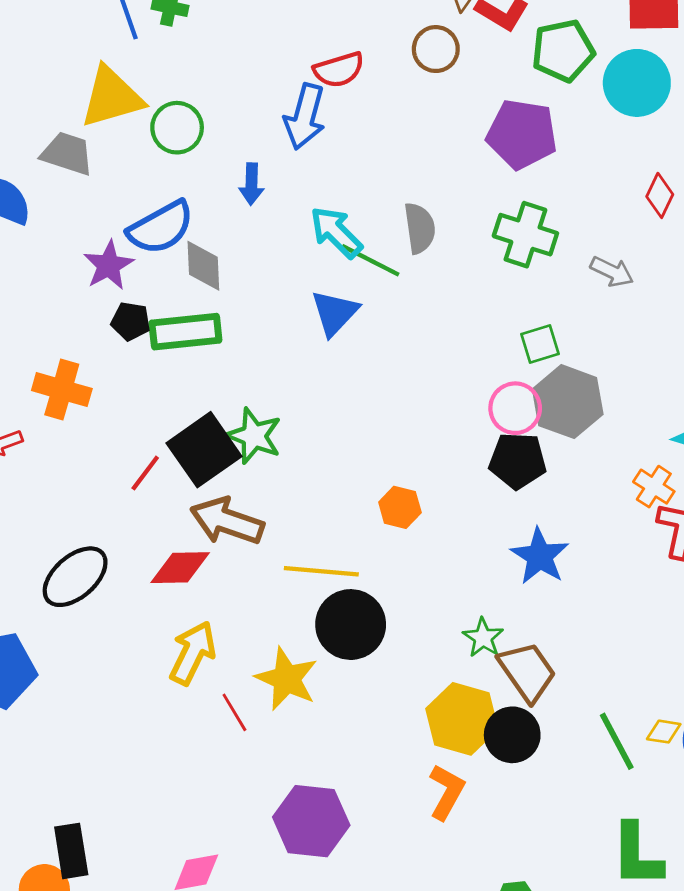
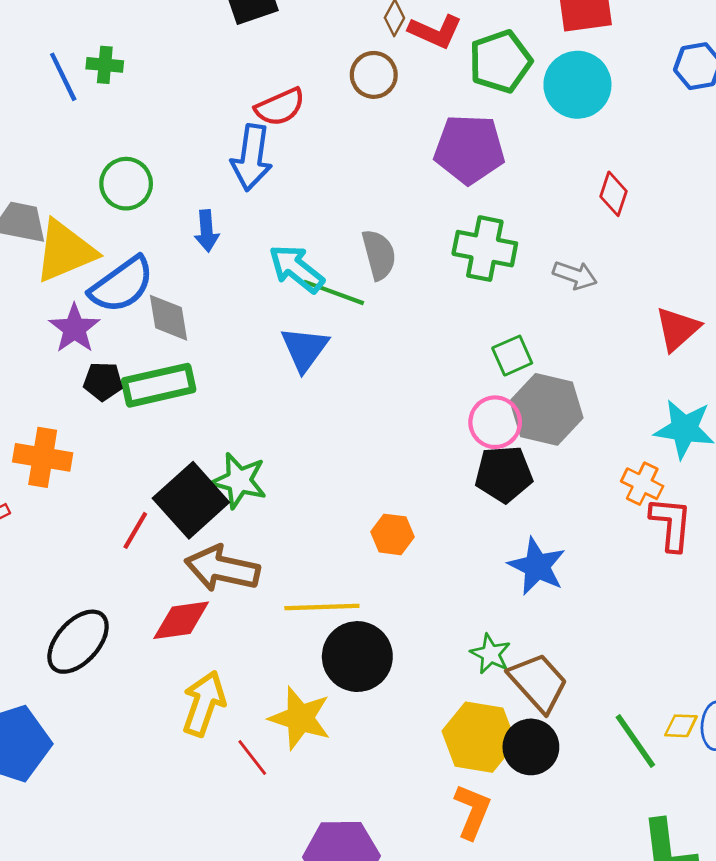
yellow triangle: (112, 97) -> (65, 251), moved

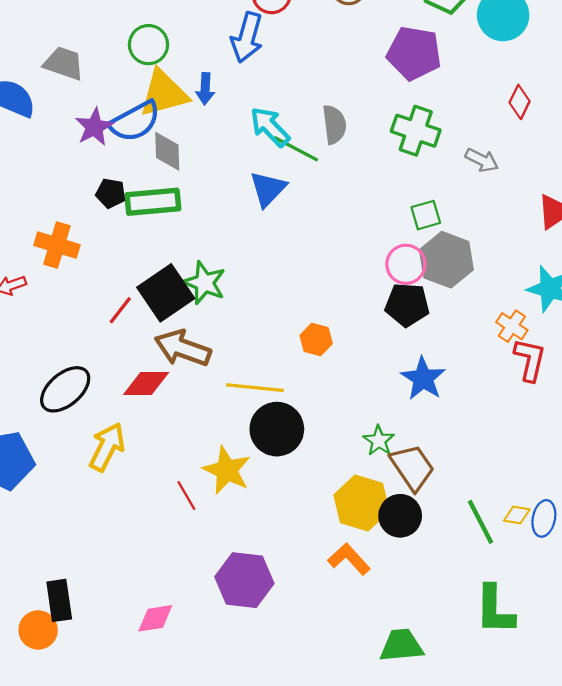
yellow triangle: (65, 251) -> (164, 93), moved
purple star: (74, 328) -> (94, 127), moved
yellow arrow: (204, 703) -> (107, 447), moved
orange L-shape: (472, 811) -> (349, 559), turned -72

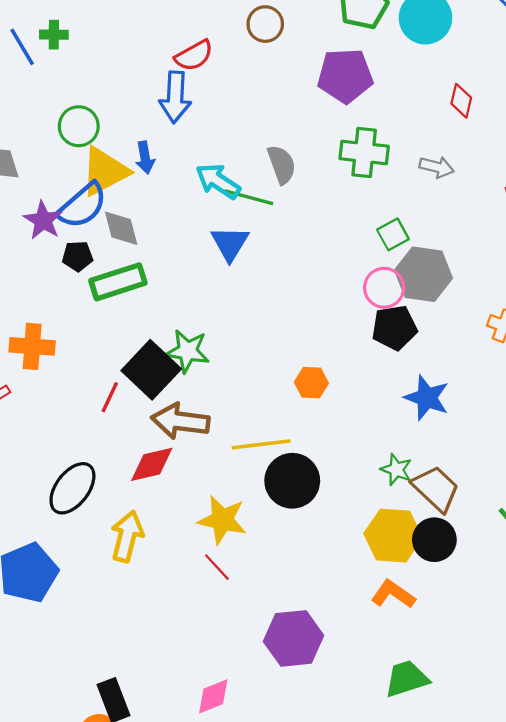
black pentagon: (111, 193) -> (77, 256), moved
yellow star: (227, 470) -> (222, 520), moved
green trapezoid: (401, 646) -> (407, 679), moved

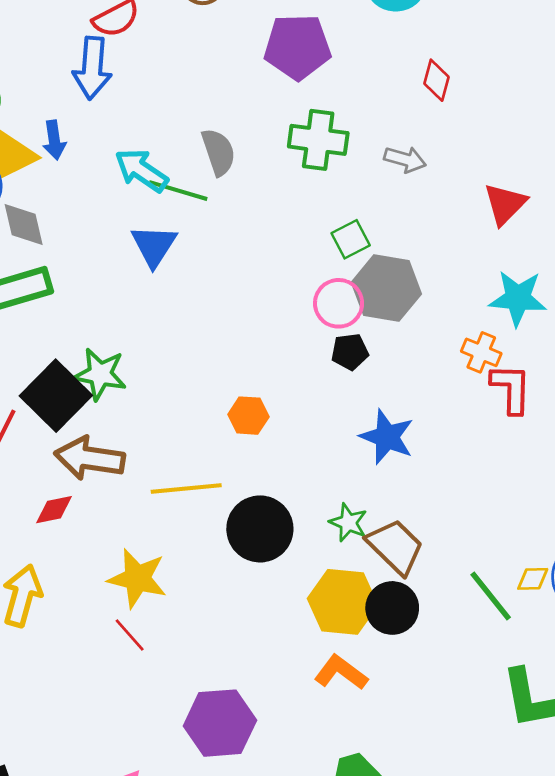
black pentagon: (394, 328) -> (350, 352), size x0.7
red diamond: (152, 464) -> (54, 510), size x0.7
black circle: (292, 481) -> (260, 529), moved

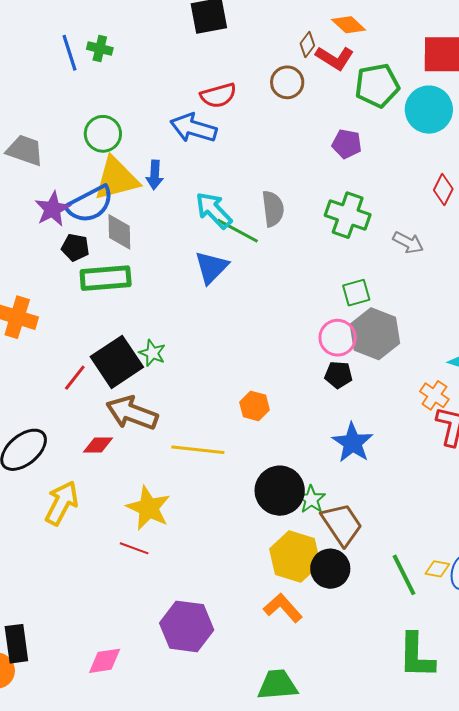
purple pentagon: (298, 47) -> (347, 144), size x0.6
blue arrow: (92, 68) -> (193, 128), turned 90
green star: (100, 374) -> (152, 353), size x0.7
black circle: (260, 529) -> (280, 491), moved
red line: (130, 635) -> (134, 548), turned -40

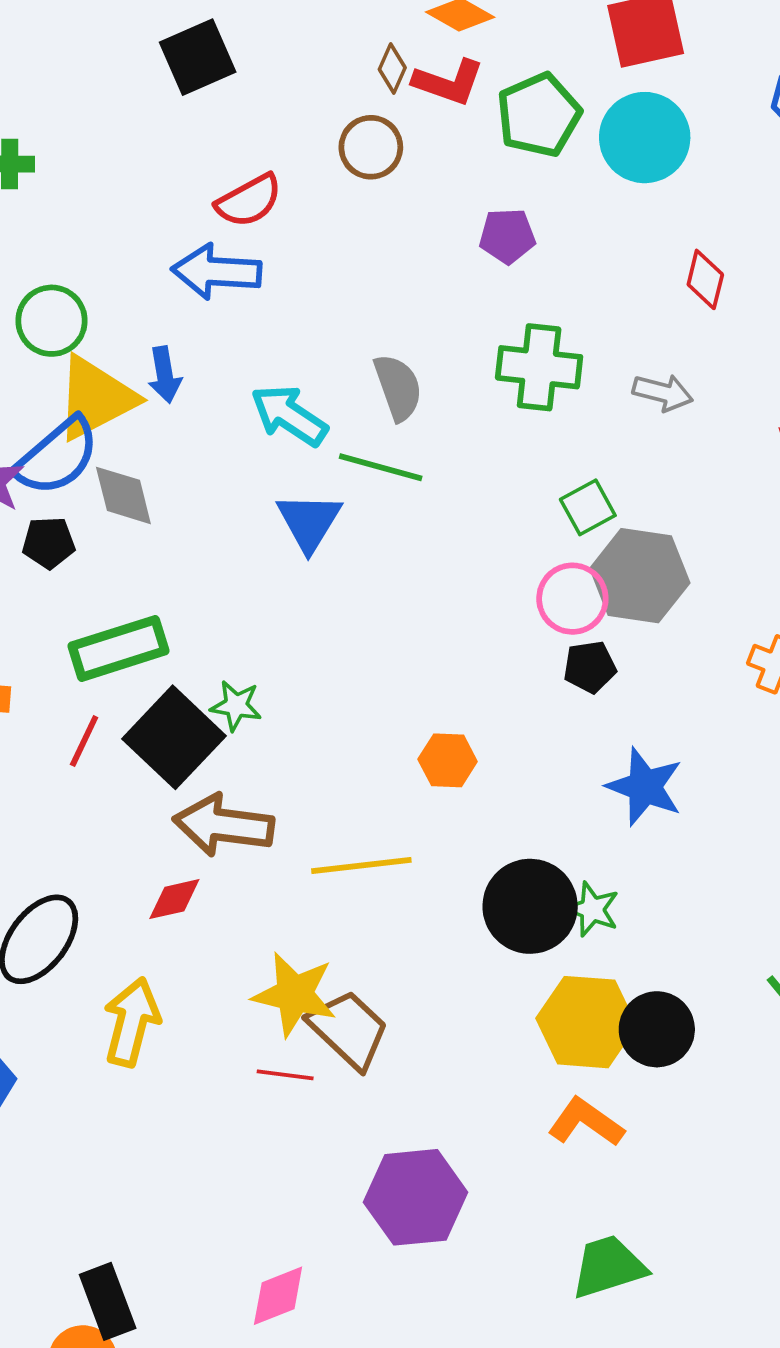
green line: (238, 231) -> (381, 467), moved
green rectangle: (106, 278) -> (119, 648), moved
red line: (75, 378) -> (84, 741), moved
brown trapezoid: (342, 524) -> (349, 1029), moved

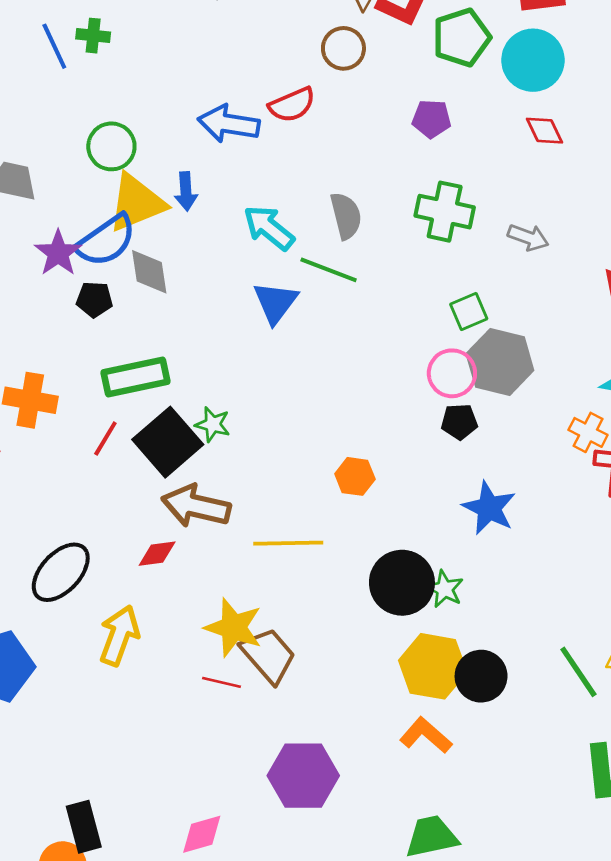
red semicircle: (249, 201) -> (292, 105), moved
red diamond: (705, 279) -> (544, 131), moved, turned -45

